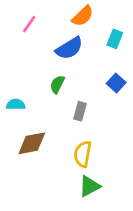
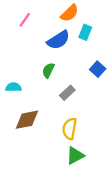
cyan rectangle: (115, 39) -> (85, 32), moved
gray rectangle: (80, 111) -> (67, 93), turned 32

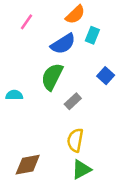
green semicircle: (48, 70) -> (52, 77), size x1.6
brown diamond: (27, 120) -> (28, 165), moved

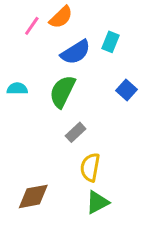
orange semicircle: (75, 15) -> (61, 17), moved
cyan semicircle: (14, 95) -> (17, 89), moved
gray rectangle: (73, 101) -> (76, 132), moved

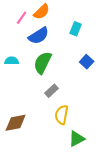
blue semicircle: (76, 52) -> (39, 36), moved
brown diamond: (33, 196) -> (16, 123), moved
green triangle: (97, 202) -> (77, 139), moved

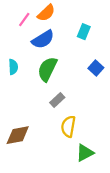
cyan semicircle: (12, 61) -> (13, 67), turned 88

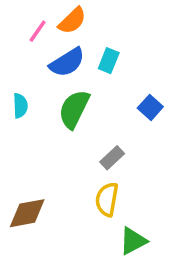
cyan rectangle: (84, 32) -> (109, 61), moved
gray rectangle: (57, 100) -> (112, 158), moved

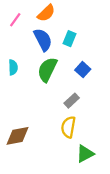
pink line: (38, 31) -> (15, 20), moved
blue semicircle: (67, 62) -> (43, 40), turned -85
blue square: (150, 107) -> (83, 70), moved

